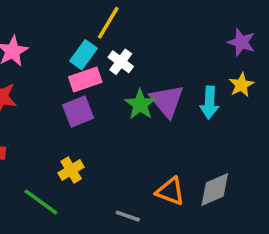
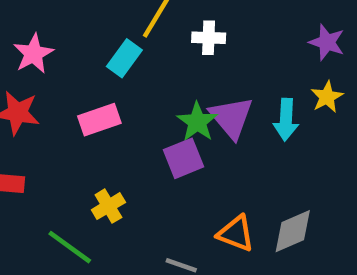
white cross: (121, 62) -> (209, 38), moved, turned -35
pink rectangle: (85, 80) -> (99, 120), moved
purple square: (78, 111) -> (184, 158), moved

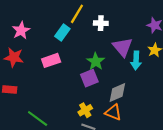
purple triangle: (231, 117) -> (123, 47), moved
yellow cross: (108, 206) -> (85, 110), moved
gray diamond: (293, 231) -> (117, 93), moved

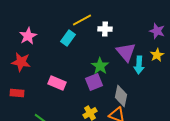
yellow line: (77, 14) -> (82, 20), turned 30
pink rectangle: (51, 60) -> (57, 83), moved, turned 42
gray diamond: (117, 93) -> (121, 96), turned -55

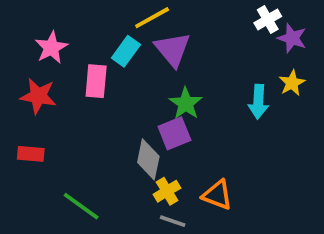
white cross: (105, 29) -> (268, 20), moved, turned -32
purple triangle: (126, 52) -> (173, 49), moved
pink rectangle: (57, 83) -> (96, 81), moved, turned 72
gray diamond: (121, 96) -> (148, 159), moved

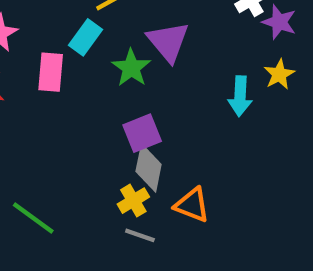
purple triangle: (173, 49) -> (168, 42), moved
green star: (186, 103) -> (131, 68), moved
gray diamond: (148, 159) -> (149, 168), moved

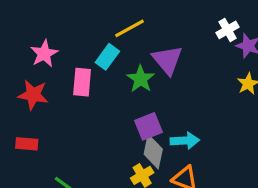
cyan arrow: (240, 96) -> (185, 141), moved, turned -96

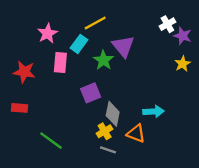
pink star: (44, 54) -> (47, 33), moved
purple square: (148, 126) -> (91, 93), moved
cyan arrow: (185, 141) -> (153, 111), moved

